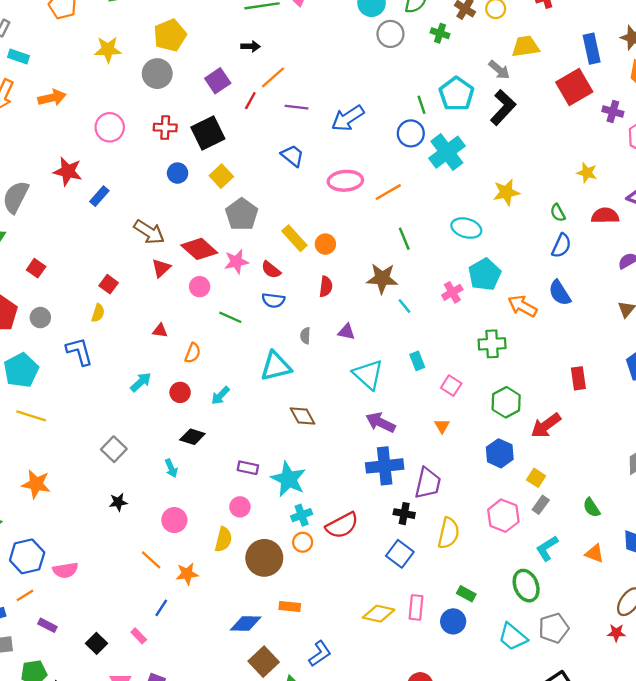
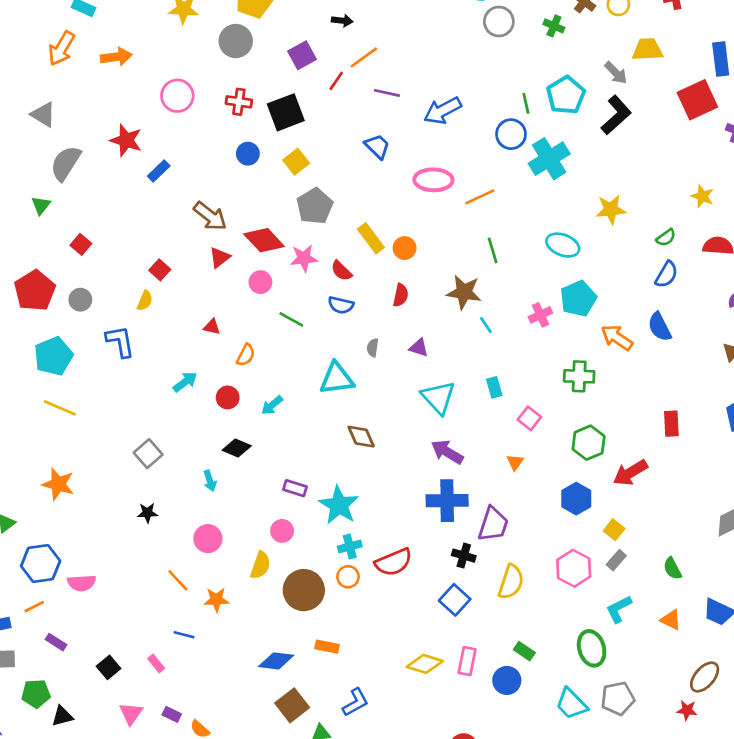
green semicircle: (558, 213) -> (666, 238), turned -102
blue line: (161, 608) -> (184, 635), turned 66

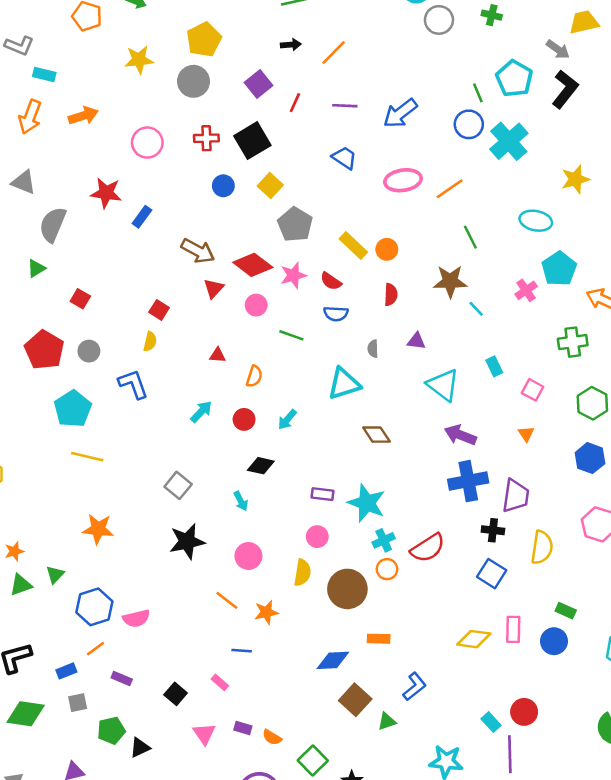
orange line: (364, 57) -> (334, 52), moved
green triangle: (41, 205) -> (36, 268), turned 30
black star: (147, 513) -> (187, 541), size x1.8

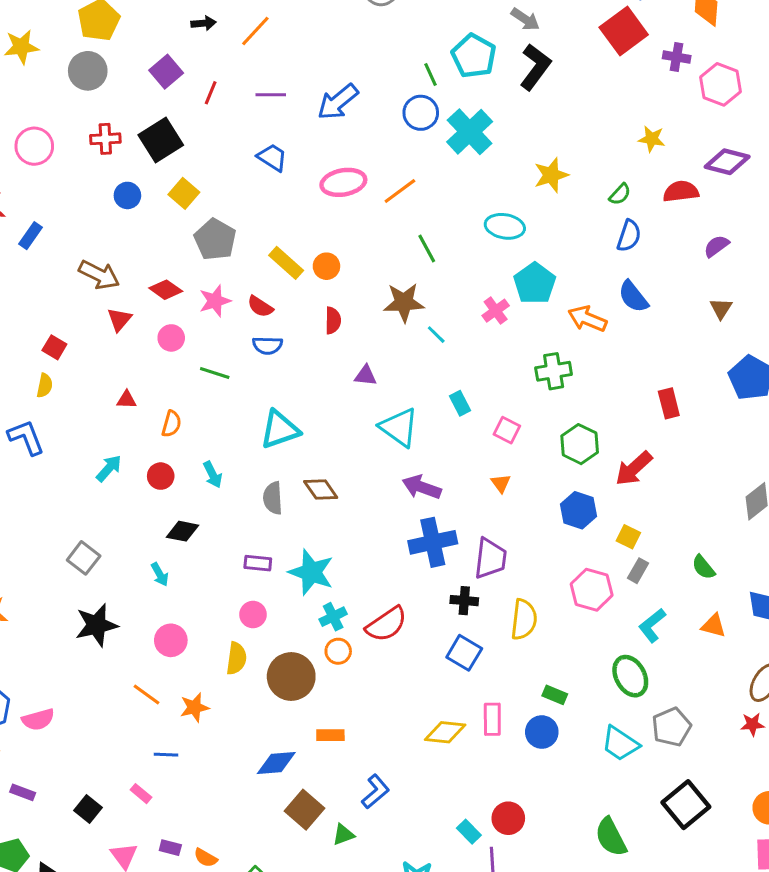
red diamond: (253, 265) -> (166, 290), size x0.7
gray semicircle: (373, 349) -> (273, 498), moved, size x1.5
cyan arrow: (287, 420) -> (213, 475), turned -65

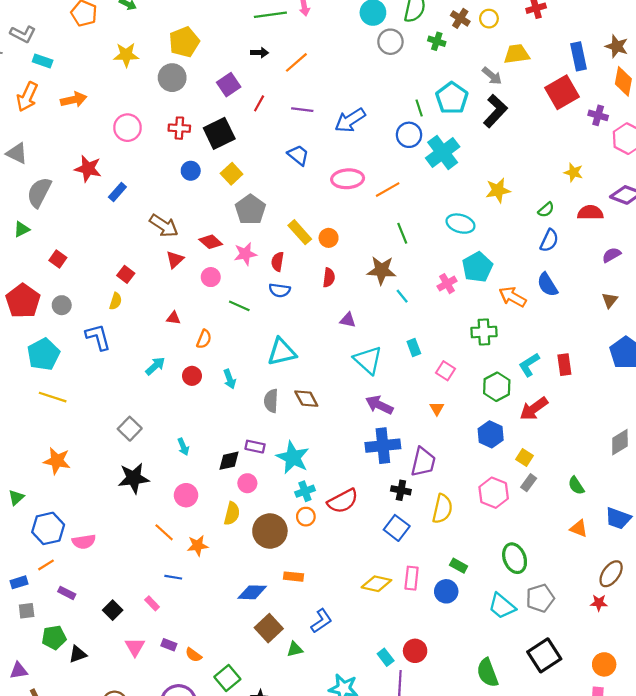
red semicircle: (260, 307) -> (278, 262), turned 60
black diamond: (183, 531) -> (229, 461), moved, turned -30
cyan L-shape: (652, 625) -> (529, 365), moved

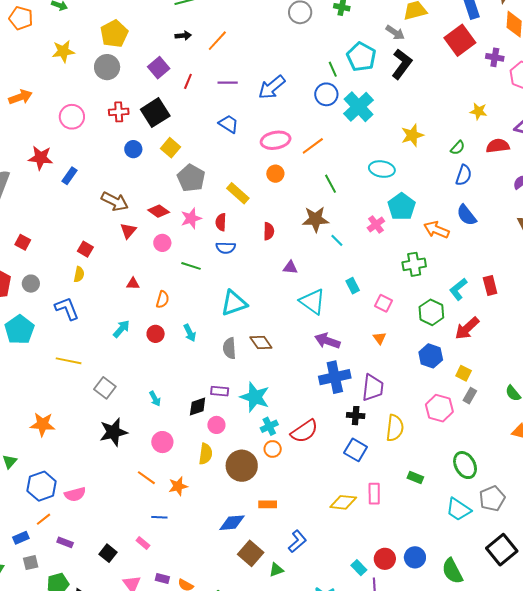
orange circle: (329, 238) -> (275, 174), moved
yellow line: (53, 397) -> (69, 361), moved
blue circle: (446, 591) -> (415, 557), moved

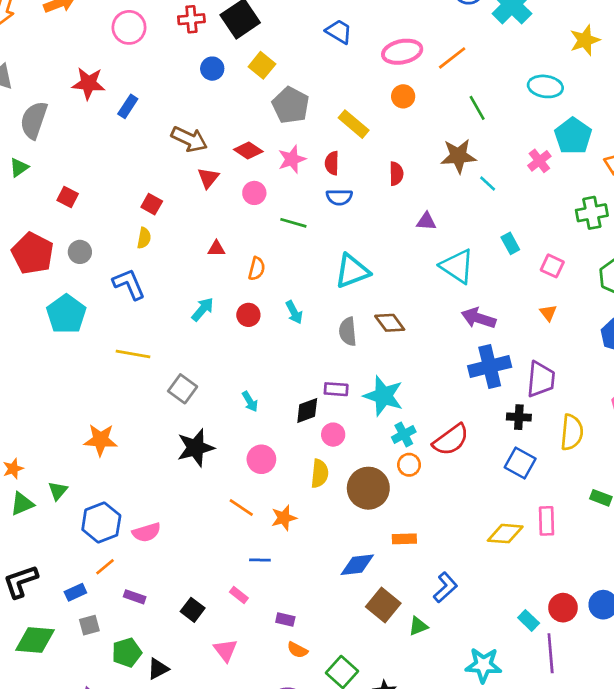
purple rectangle: (162, 578) -> (285, 619), moved

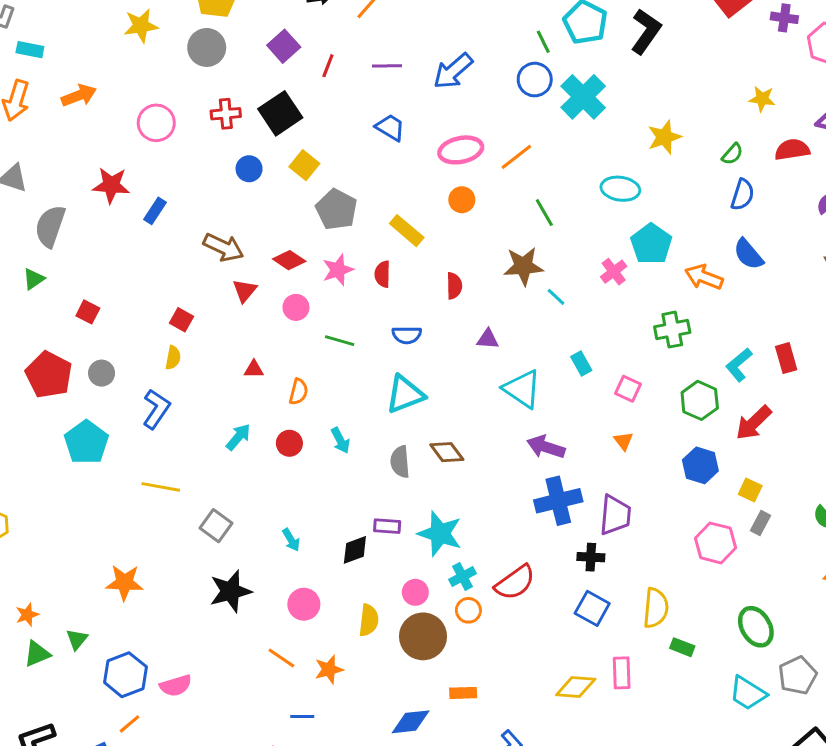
blue semicircle: (339, 197) -> (407, 335), moved
blue L-shape: (129, 284) -> (156, 409), turned 57
yellow semicircle: (572, 432) -> (656, 608), moved
pink circle: (333, 435) -> (415, 592), moved

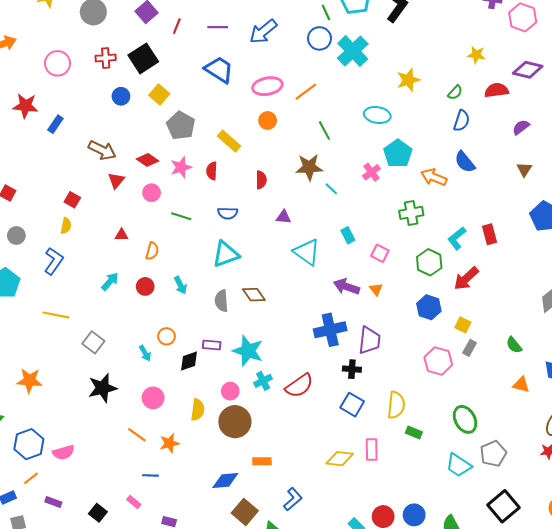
blue trapezoid: (390, 127) -> (219, 70), size x1.4
purple arrow: (546, 447) -> (346, 287), moved
orange circle: (468, 610) -> (166, 336), moved

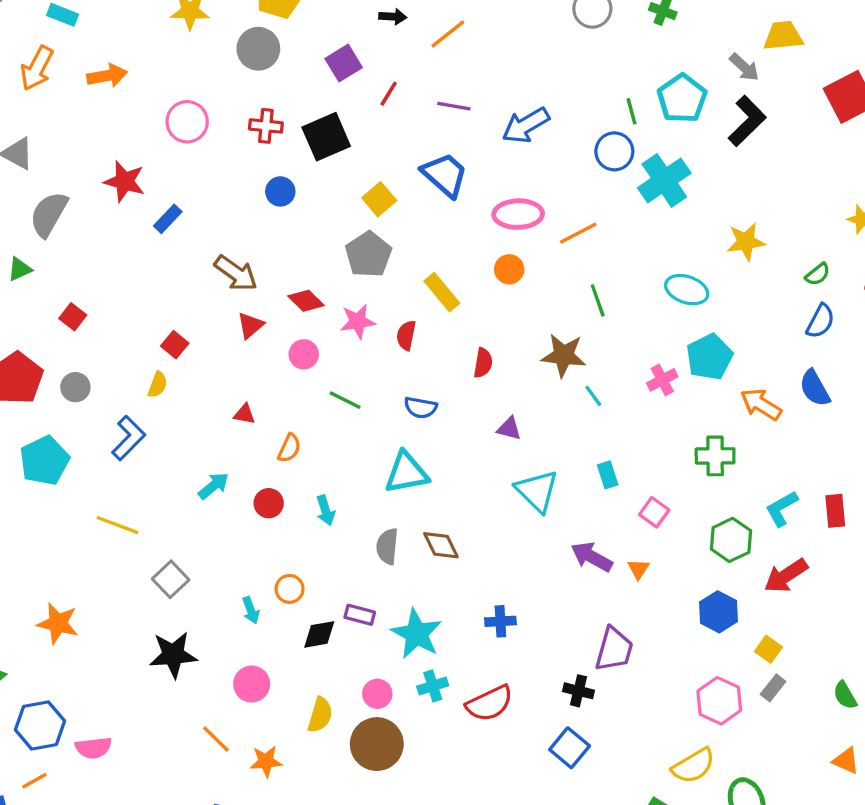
yellow square: (159, 95) -> (379, 199), moved
blue cross: (330, 330) -> (500, 621), moved, size x0.6
yellow semicircle: (396, 405) -> (693, 766), moved, turned 44

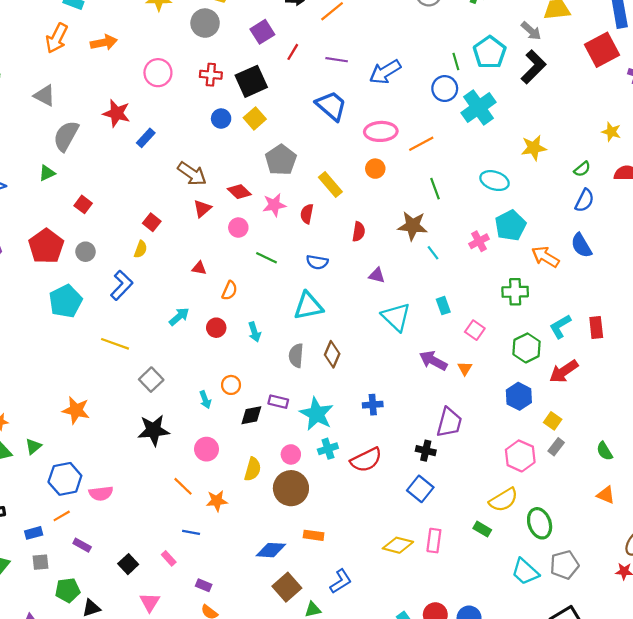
yellow square: (379, 199) -> (255, 118), moved
brown diamond: (441, 545) -> (332, 354), turned 50

